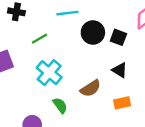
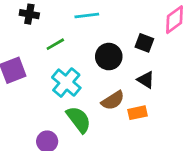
black circle: (93, 32) -> (109, 57), moved
orange rectangle: (122, 103) -> (138, 113), moved
green semicircle: (60, 105) -> (79, 120), size x1.5

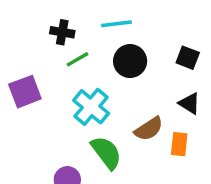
black cross: (29, 14) -> (62, 32), moved
black circle: (109, 57) -> (130, 61), moved
orange rectangle: (138, 113) -> (179, 144), turned -72

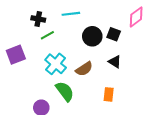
black circle: (130, 61) -> (92, 36), moved
brown semicircle: (149, 129) -> (84, 69), moved
orange rectangle: (179, 144) -> (109, 94), moved

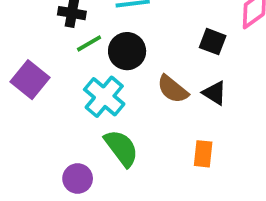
black circle: (92, 36) -> (127, 51), moved
purple square: (16, 55) -> (30, 80), turned -30
brown semicircle: (84, 69) -> (173, 89), moved, turned 72

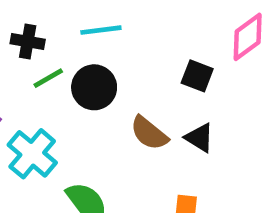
cyan cross: (104, 97) -> (32, 154), moved

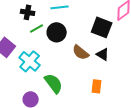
black square: (197, 76) -> (102, 27), size x1.5

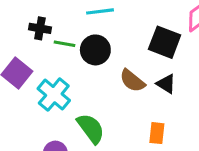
black cross: (28, 12) -> (40, 28), moved
green line: (37, 28) -> (65, 44), turned 40

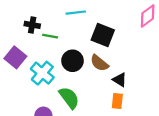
black square: (165, 42) -> (103, 35), moved
black circle: (95, 50) -> (72, 61), moved
black triangle: (166, 84) -> (120, 80), moved

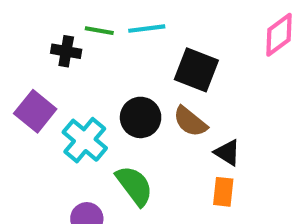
green line: (50, 36) -> (99, 31), moved

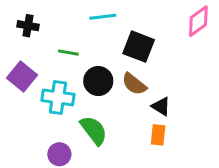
green line: (99, 31) -> (68, 53), moved
black cross: (66, 51) -> (28, 26), moved
cyan cross: (85, 140) -> (58, 97), turned -32

